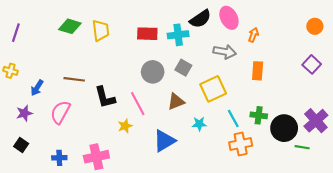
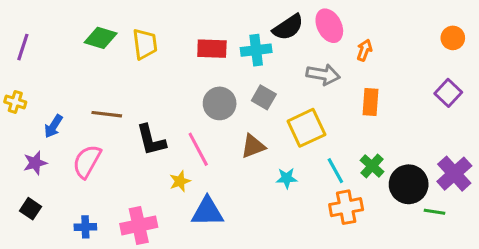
green cross: (259, 115) -> (372, 166), turned 35
blue triangle: (164, 141) -> (207, 212), moved, turned 30

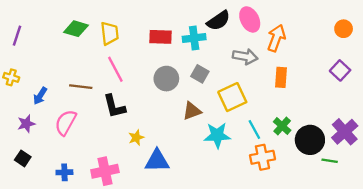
orange arrow: (364, 50) -> (276, 38), size x1.6
pink line: (198, 149) -> (115, 69), moved
cyan star: (287, 178) -> (217, 135), size x1.6

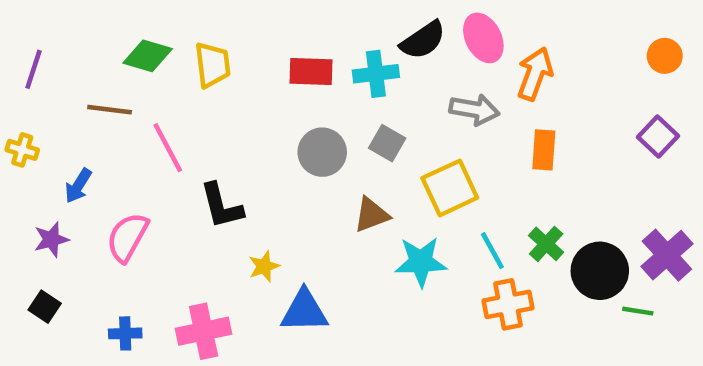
pink line: (115, 69) -> (168, 148), moved
brown line: (81, 87) -> (110, 110), moved

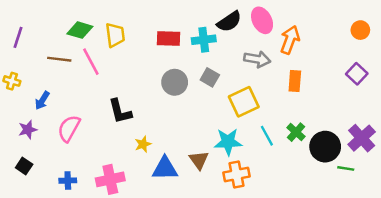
pink line: (168, 148) -> (91, 62), moved
brown triangle: (371, 215) -> (199, 160), moved, turned -45
orange cross: (508, 304) -> (237, 175), moved

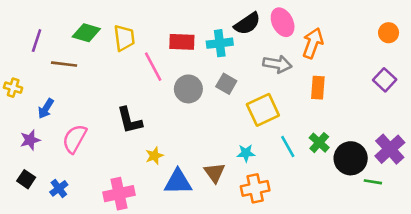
purple line: (18, 37) -> (37, 41), moved
pink line: (91, 62) -> (153, 67), moved
cyan star: (228, 142) -> (246, 153), size x0.6
blue cross: (68, 181) -> (59, 188), moved, turned -35

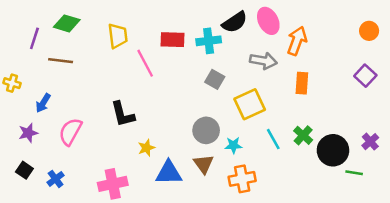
green diamond: (86, 33) -> (67, 23), moved
gray circle: (188, 89) -> (206, 130), moved
purple cross: (390, 149) -> (370, 142), size x0.6

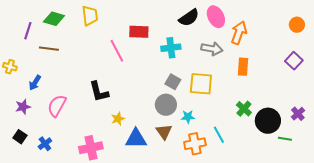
yellow trapezoid: (118, 36) -> (90, 16), moved
cyan cross: (209, 41) -> (171, 48), moved
gray square: (215, 79) -> (173, 82), moved
yellow square: (250, 104) -> (201, 84), turned 30
cyan line: (273, 139) -> (219, 135), moved

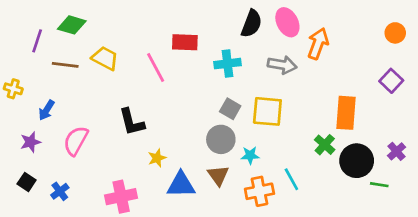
yellow trapezoid: (90, 16) -> (105, 58), moved, turned -55
black semicircle: (189, 18) -> (251, 24), turned -35
orange rectangle: (243, 67) -> (346, 113), moved, size x1.4

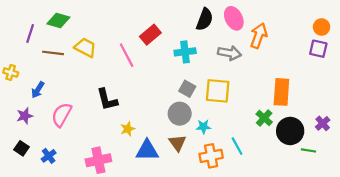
red rectangle: (185, 42) -> (150, 35), turned -42
purple square: (391, 81) -> (318, 49), moved, turned -30

